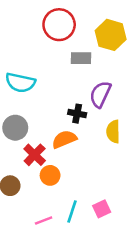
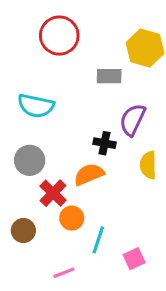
red circle: (59, 25) -> (59, 36), moved
cyan line: (72, 211) -> (98, 240), moved

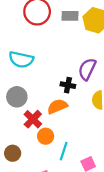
gray rectangle: (109, 76) -> (70, 16), moved
brown circle: (23, 231) -> (13, 153), moved

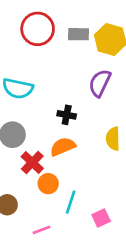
purple semicircle: (87, 69) -> (100, 83), moved
black cross: (68, 85) -> (67, 115), moved

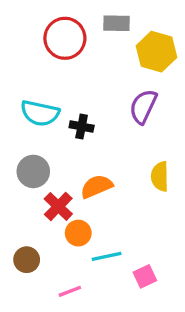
gray rectangle: (79, 34) -> (117, 23), moved
black cross: (67, 115) -> (82, 127), moved
cyan line: (71, 202) -> (107, 256), turned 60

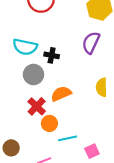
gray circle: (33, 171) -> (33, 75), moved
brown circle: (27, 260) -> (11, 148), moved

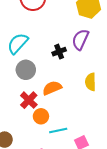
cyan semicircle: (25, 47) -> (18, 43), turned 120
black cross: (52, 55) -> (59, 52), moved, turned -32

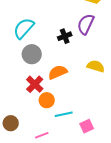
yellow semicircle: (91, 82) -> (96, 66), turned 108

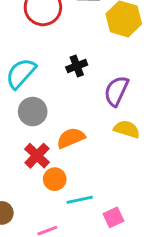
purple semicircle: (86, 24) -> (116, 91), moved
black cross: (65, 36) -> (77, 66), moved

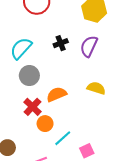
purple semicircle: (116, 91) -> (89, 46), moved
cyan line: (80, 200) -> (63, 138), turned -30

